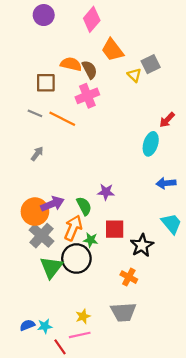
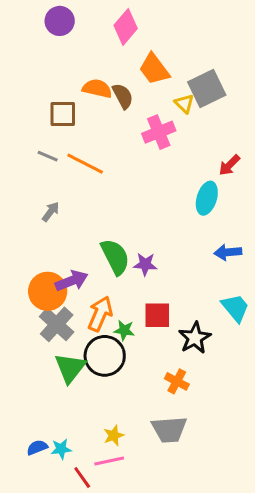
gray square: (151, 64) -> (207, 89), size x1.4
pink cross: (87, 96) -> (159, 132), moved
green semicircle: (84, 206) -> (115, 257), moved, size x1.4

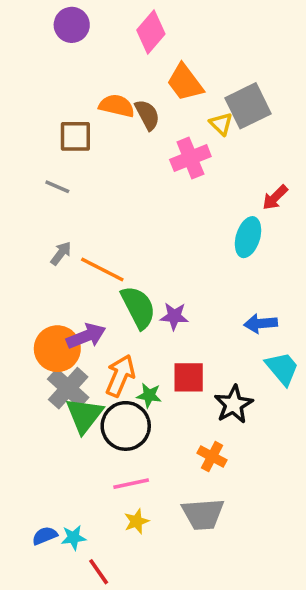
orange line: (85, 164) -> (102, 269), moved
blue arrow: (228, 252) -> (261, 323), moved
green triangle: (70, 368) -> (84, 415), moved
pink line: (109, 461) -> (131, 484), moved

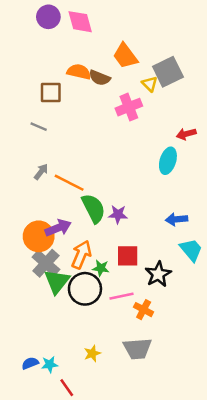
pink diamond: (151, 32) -> (80, 22), moved, turned -56
brown semicircle: (147, 115) -> (100, 78), turned 140
red arrow: (275, 198) -> (186, 134), turned 30
pink line: (131, 484) -> (122, 296), moved

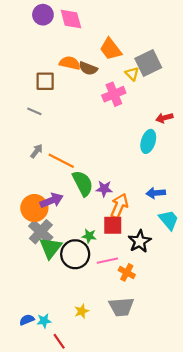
orange arrow: (81, 255) -> (119, 206), moved

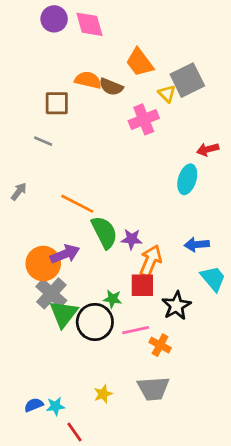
gray arrow: (37, 151) -> (19, 191), moved

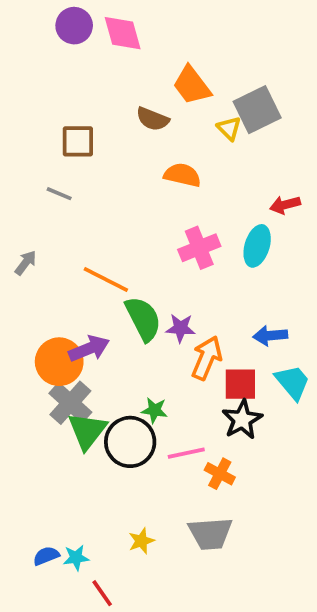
orange semicircle: (88, 80) -> (182, 175), moved
pink cross: (144, 119) -> (199, 248), moved
red square: (142, 285) -> (240, 384), moved

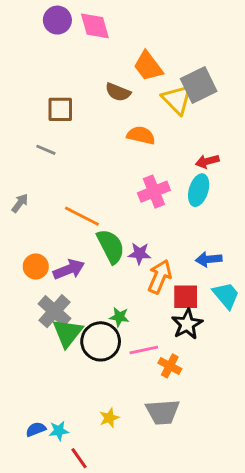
yellow triangle: (229, 128) -> (177, 99), size x1.6
red arrow: (285, 205) -> (207, 161), moved
orange circle: (59, 362) -> (36, 267), moved, size x0.7

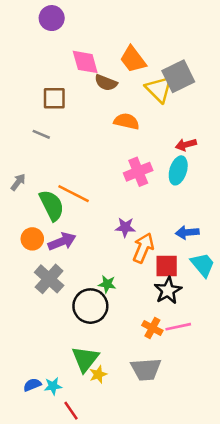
pink diamond: (95, 26) -> (85, 62), moved
green semicircle: (111, 246) -> (52, 205), moved
green triangle: (67, 333) -> (85, 359), moved
pink line: (144, 350) -> (178, 327), moved

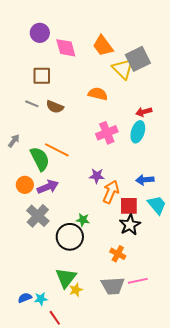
purple circle: (52, 18) -> (40, 33), moved
brown semicircle: (106, 83) -> (55, 107), moved
pink line: (178, 327) -> (138, 281), moved

